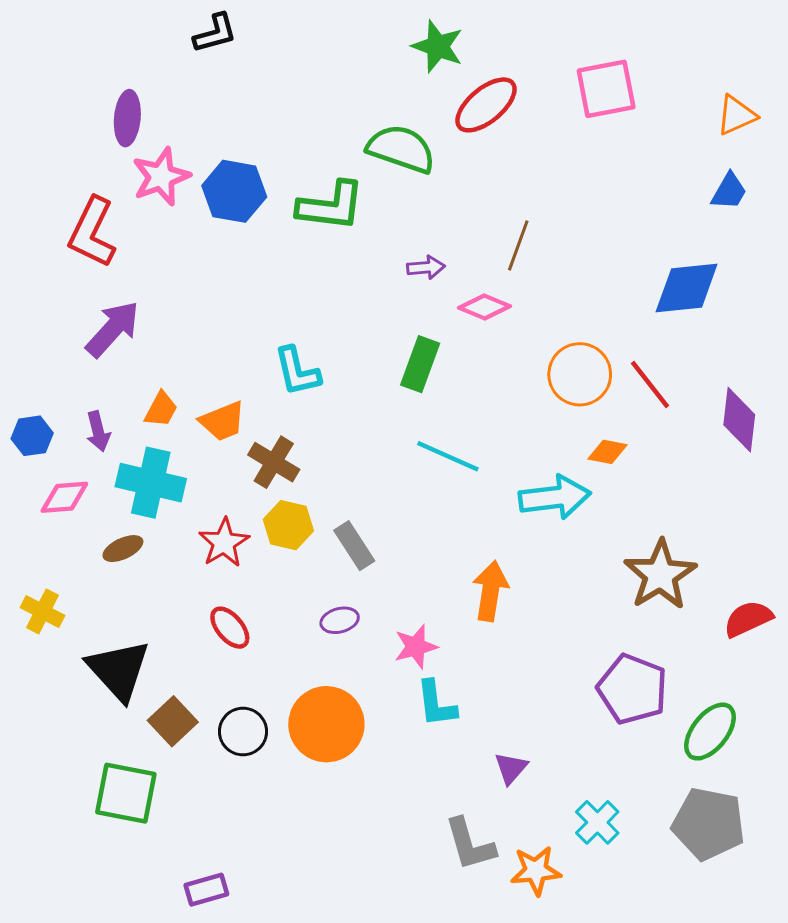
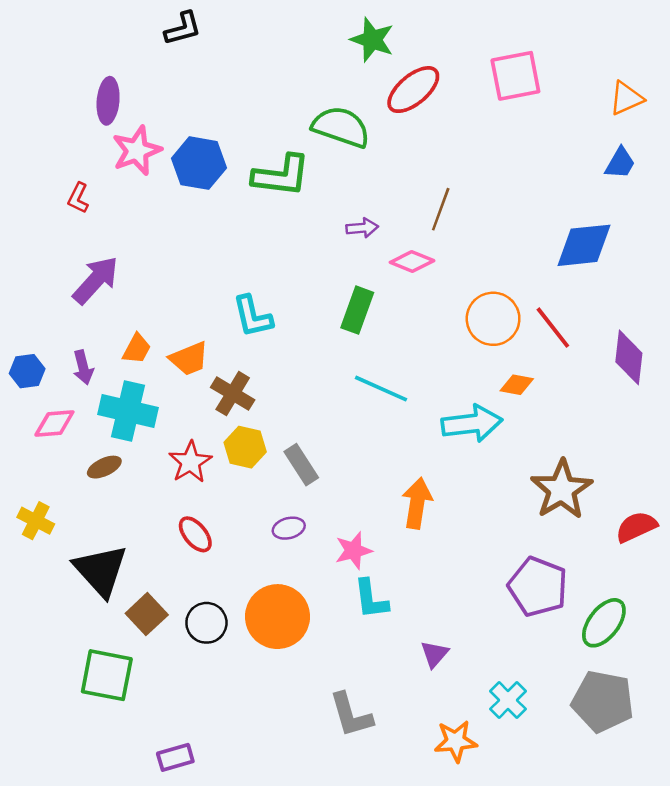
red L-shape: (92, 232) -> (78, 198), size x0.5
gray L-shape: (470, 844) -> (351, 715), moved

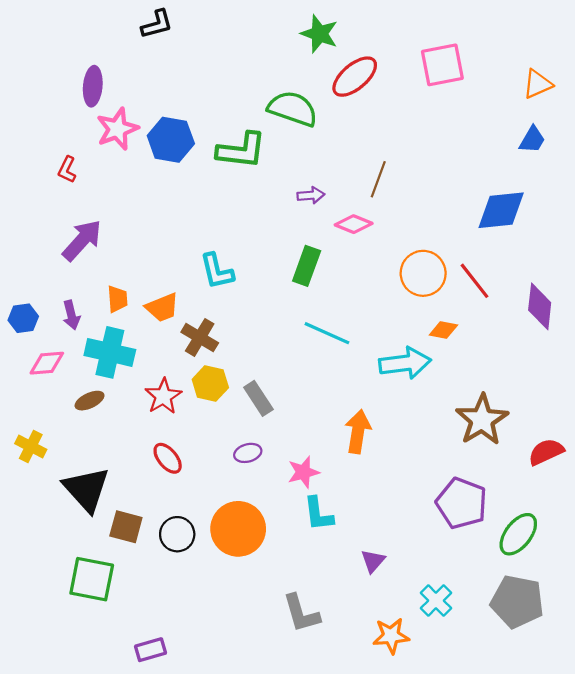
orange trapezoid: (137, 349) -> (117, 299), turned -32
brown square: (147, 614) -> (126, 527), turned -32

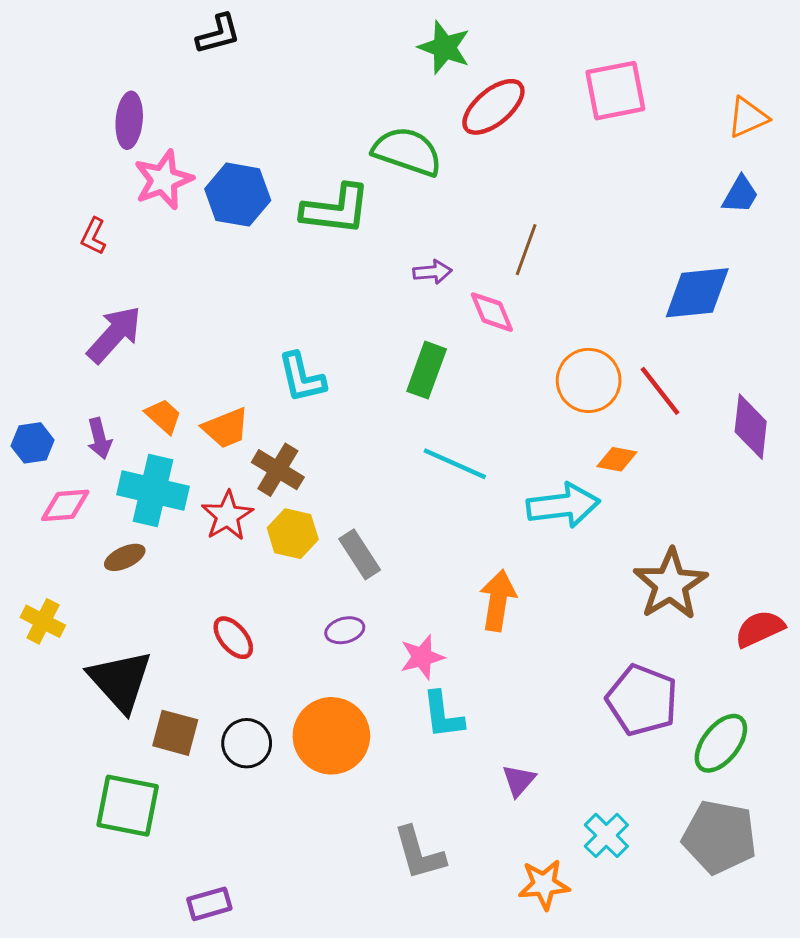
pink diamond: (354, 224) -> (492, 312), turned 45
orange trapezoid: (117, 299) -> (163, 416), turned -44
red star: (163, 396) -> (227, 516), moved

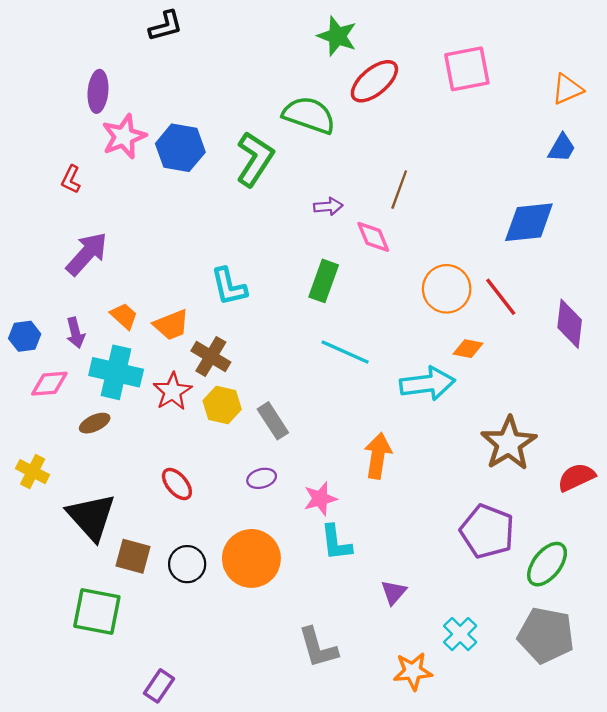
green L-shape: (336, 209) -> (255, 159), turned -64
purple rectangle: (209, 904) -> (159, 686), turned -40

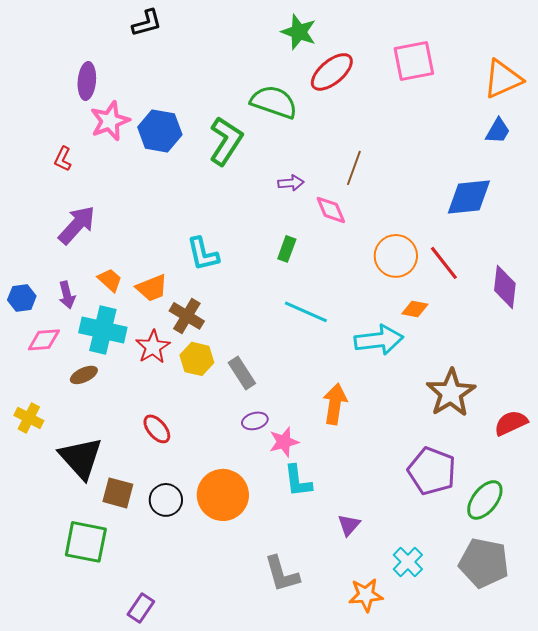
orange triangle: (567, 89) -> (503, 79), size x1.4
green rectangle: (324, 281) -> (287, 249), size x0.7
purple ellipse: (262, 478) -> (255, 421), moved

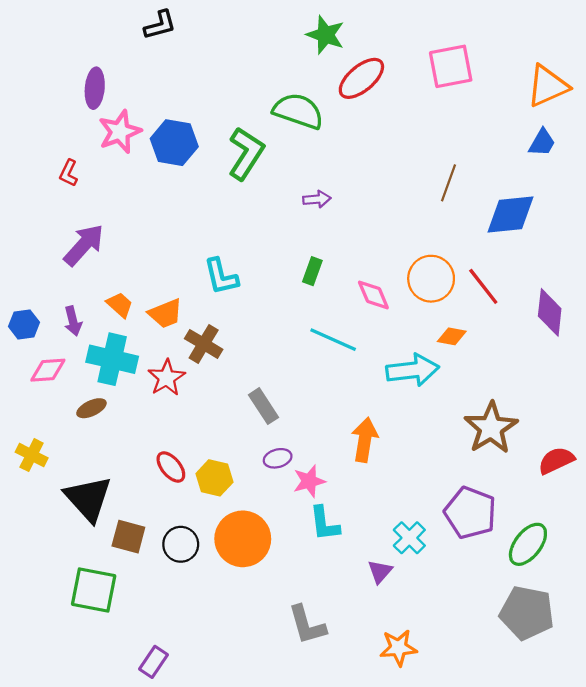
brown line: (354, 168) -> (449, 183), moved
pink diamond: (331, 210) -> (373, 295), moved
yellow hexagon: (197, 359) -> (214, 478), moved
cyan cross: (408, 562) -> (409, 538), moved

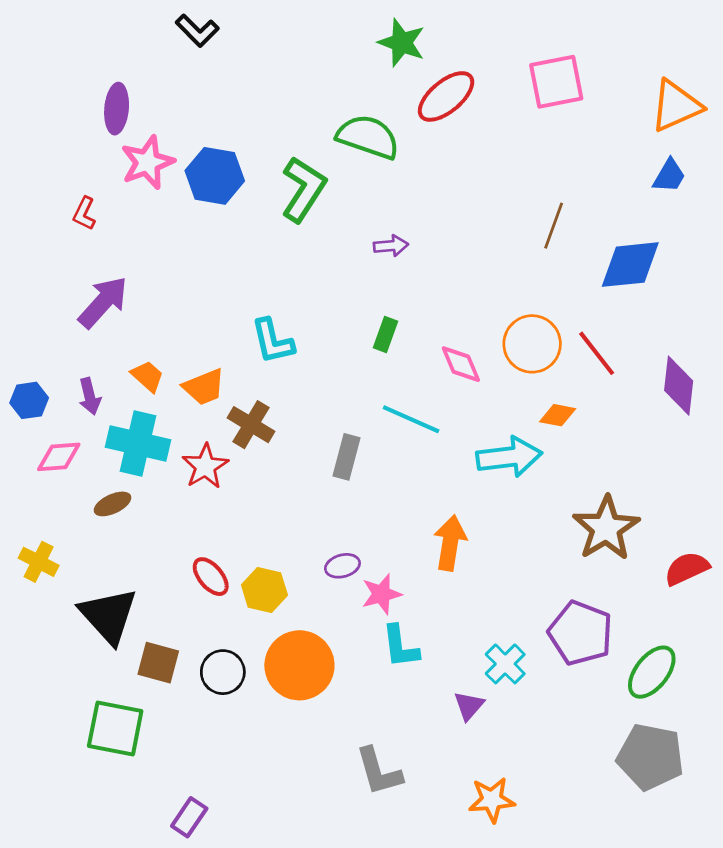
black L-shape: (160, 25) -> (197, 31), turned 60
gray rectangle: (263, 406) -> (347, 457), moved, turned 48

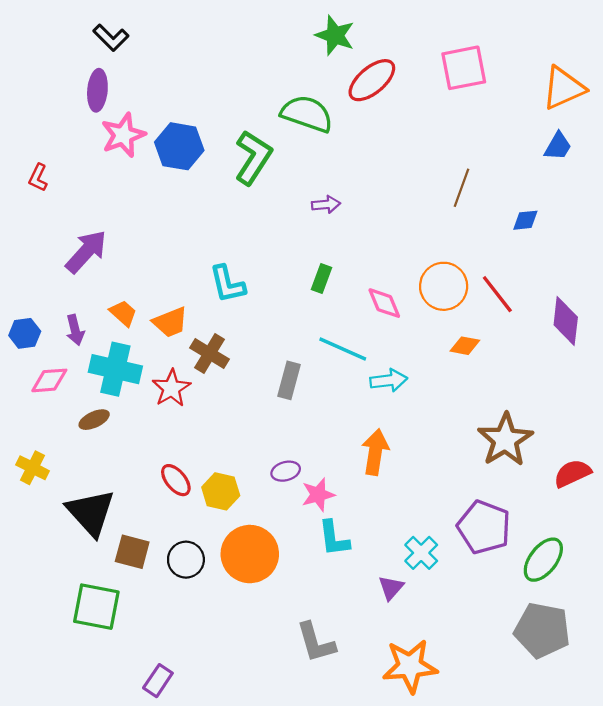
black L-shape: (197, 31) -> (111, 38), moved
red L-shape: (84, 213) -> (38, 178), moved
blue diamond: (630, 265) -> (525, 220), size x0.5
cyan arrow: (509, 457) -> (389, 380), moved, size x0.7
orange star: (492, 800) -> (410, 666), size x1.4

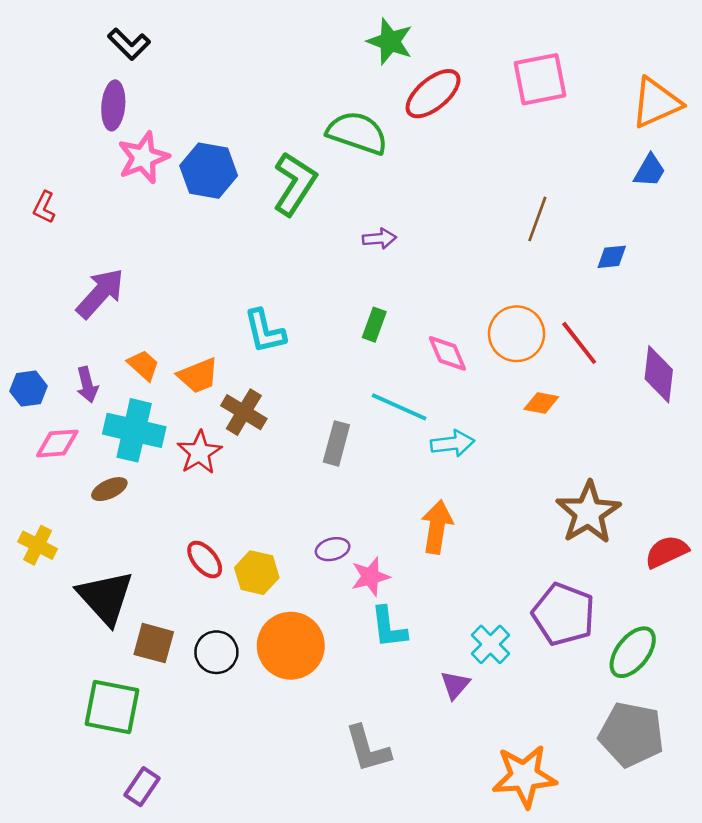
orange star: (410, 666) -> (524, 776), moved
purple rectangle: (158, 681) -> (142, 787), moved

